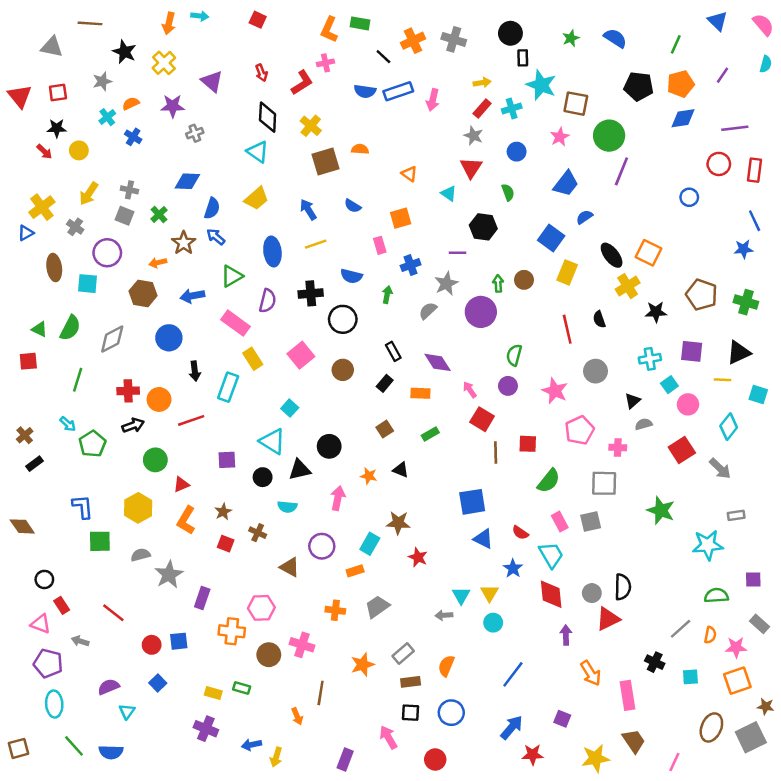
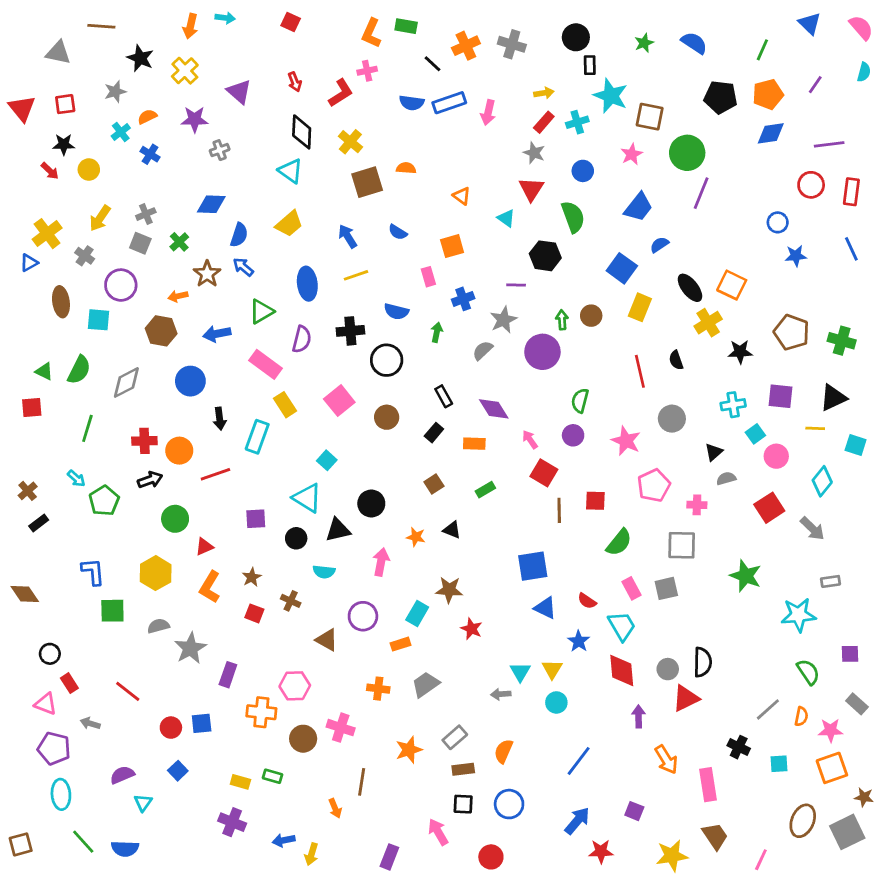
gray cross: (129, 190) -> (146, 214), turned -35
green semicircle: (508, 192) -> (573, 217), size x1.6
blue star: (743, 249) -> (796, 256), moved
green semicircle: (716, 596) -> (808, 672), turned 60

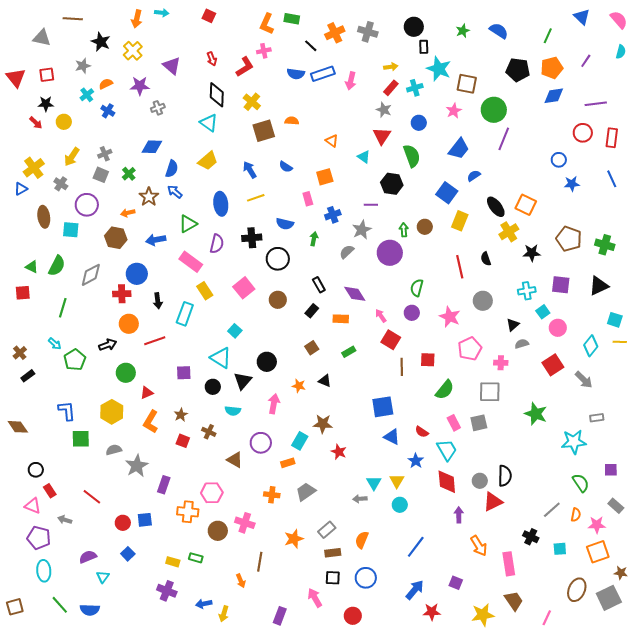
yellow line: (815, 428) -> (620, 342), moved
red cross: (144, 441) -> (122, 294), moved
black triangle: (338, 530) -> (243, 381), turned -36

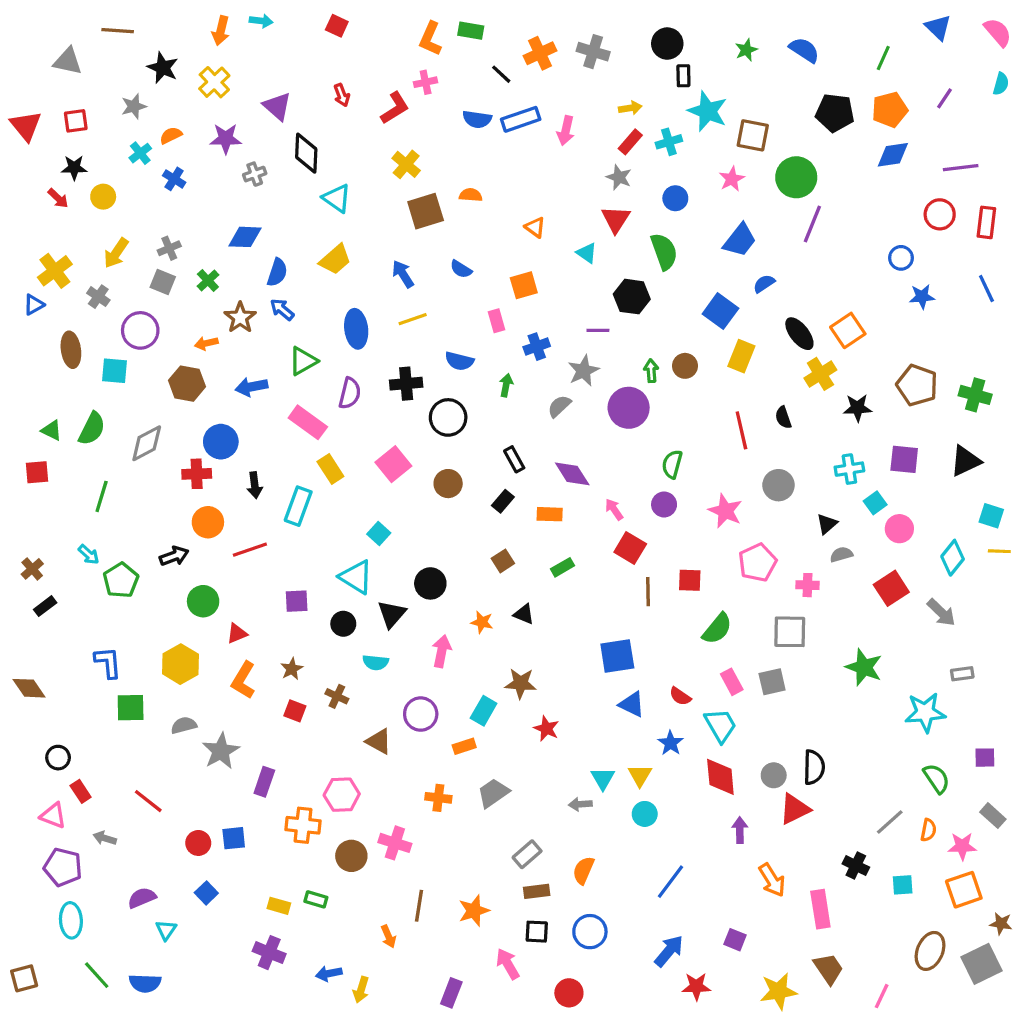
black diamond: (217, 95) -> (306, 153), moved
orange square: (526, 205) -> (848, 330), turned 30
orange star: (294, 539) -> (474, 911), moved

